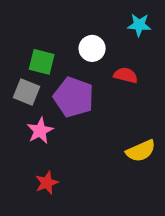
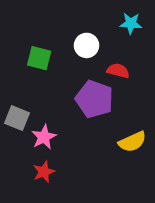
gray square: (27, 92) -> (17, 118), moved
purple pentagon: (74, 97) -> (94, 99), moved
pink star: (40, 131) -> (44, 137), moved

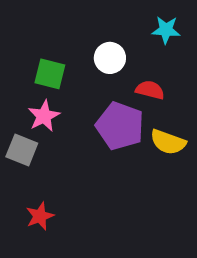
pink star: (44, 137) -> (44, 116), moved
yellow semicircle: (132, 142) -> (168, 142), moved, turned 44
red star: (44, 172) -> (40, 216), moved

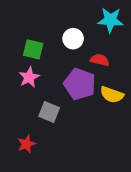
cyan star: (166, 30) -> (110, 20), size x1.4
gray square: (22, 150) -> (49, 112), moved

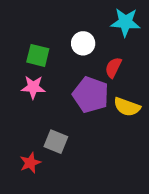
red semicircle: (100, 60) -> (113, 68), turned -78
pink star: (29, 77) -> (33, 87), turned 30
gray square: (49, 112) -> (56, 142), moved

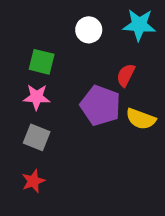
white circle: (83, 43) -> (89, 30), moved
gray square: (56, 142) -> (37, 137), moved

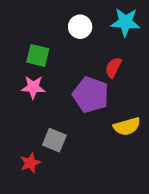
yellow semicircle: (141, 119) -> (127, 126), moved, turned -36
gray square: (37, 137) -> (54, 140), moved

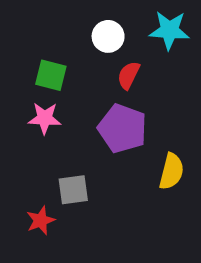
red semicircle: (113, 68) -> (129, 75), moved
yellow semicircle: (127, 126) -> (171, 171), turned -60
gray square: (54, 140) -> (73, 190), turned -30

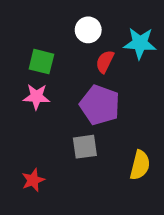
cyan star: (169, 30) -> (140, 43), moved
yellow semicircle: (171, 171) -> (140, 165), moved
gray square: (73, 190) -> (85, 147), moved

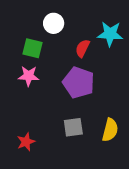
white circle: (88, 30) -> (54, 23), moved
gray square: (85, 147) -> (73, 127), moved

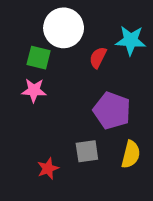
white circle: (54, 23) -> (64, 28), size x1.6
purple pentagon: (79, 83) -> (112, 111), moved
red star: (26, 142) -> (48, 168), moved

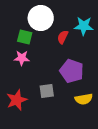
gray square: (87, 151) -> (47, 91), moved
yellow semicircle: (131, 154) -> (84, 99), turned 66
red star: (48, 168) -> (17, 100), moved, size x1.5

